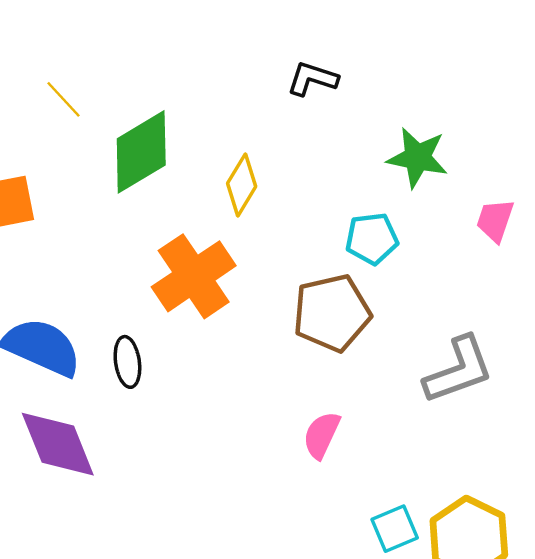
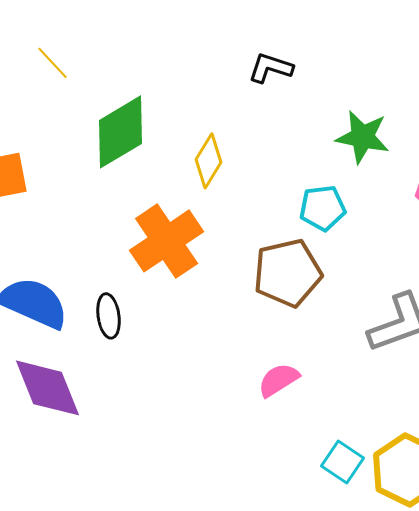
yellow line: (64, 99) -> (53, 63), moved
pink semicircle: (322, 435) -> (279, 380), turned 33
cyan square: (395, 529) -> (343, 462), turned -33

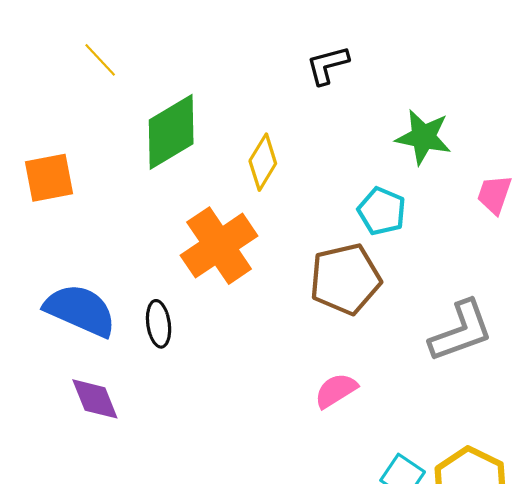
black L-shape: (271, 68) -> (328, 65), turned -33
cyan pentagon: (323, 208) -> (382, 211), turned 30
purple diamond: (48, 388) -> (95, 399), size x0.7

